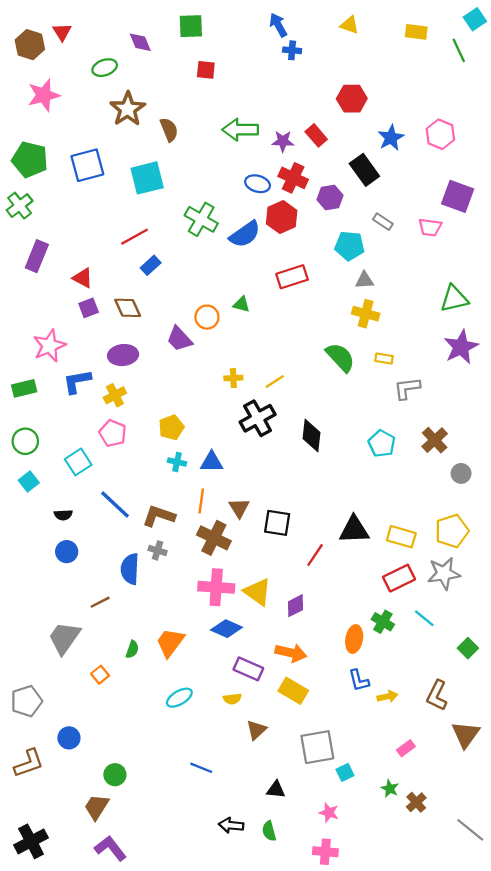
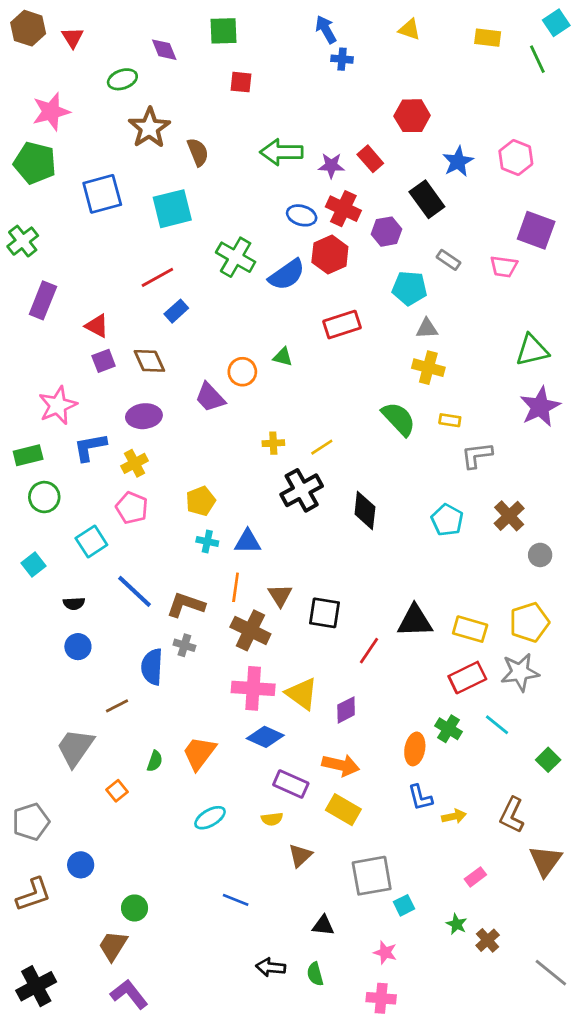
brown hexagon: (30, 45) -> (28, 28), moved
green pentagon: (30, 160) -> (35, 163), moved
green circle: (25, 441) -> (44, 497), moved

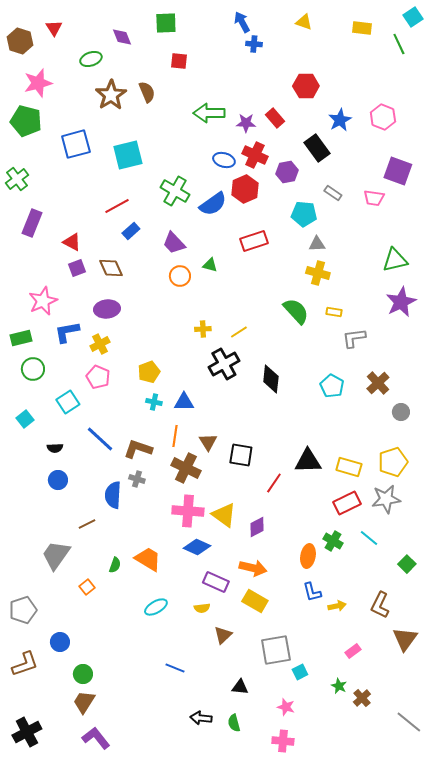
brown hexagon: (28, 28) -> (20, 41), moved
brown semicircle: (198, 152) -> (147, 92), moved
purple trapezoid: (210, 397) -> (174, 243), moved
orange trapezoid: (199, 753) -> (148, 559), turned 84
green circle: (135, 908) -> (83, 674), moved

